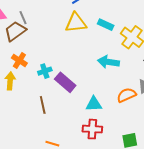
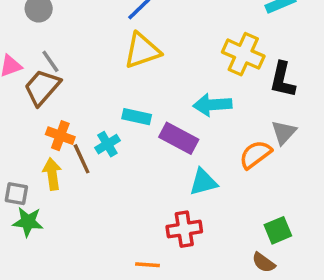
cyan rectangle: (106, 25) -> (137, 117), moved
purple rectangle: (65, 82) -> (179, 138), moved
brown line: (43, 105) -> (82, 159), moved
red cross: (92, 129) -> (184, 229), moved

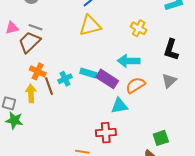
yellow cross: (243, 54) -> (139, 28), moved, size x0.7
gray line: (50, 61) -> (36, 27), turned -40
cyan rectangle: (137, 117) -> (88, 73), moved
orange semicircle: (255, 154) -> (135, 85), moved

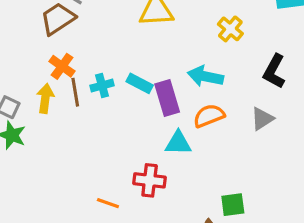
purple rectangle: (107, 79) -> (167, 98), turned 30

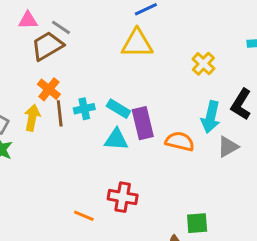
cyan arrow: (205, 76) -> (211, 117), moved, turned -92
orange semicircle: (209, 116) -> (180, 141), turned 32
cyan triangle: (178, 143) -> (116, 139), moved

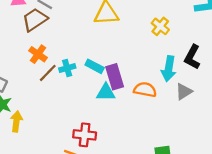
brown line: (60, 113) -> (48, 73), turned 54
yellow arrow: (32, 118) -> (16, 121), moved
cyan triangle: (116, 139) -> (106, 92), moved
red cross: (123, 197) -> (85, 135), moved

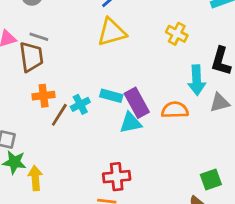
brown trapezoid: (35, 20) -> (31, 57), turned 128
orange cross: (38, 54) -> (44, 96), turned -30
gray triangle: (184, 92) -> (220, 103), turned 30

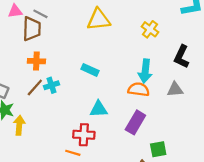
cyan arrow: (197, 80) -> (145, 71), moved
purple rectangle: (137, 103) -> (135, 122), moved, turned 50
cyan cross: (80, 104) -> (51, 85), moved
brown line: (59, 115) -> (35, 88), moved
cyan triangle: (131, 123) -> (99, 109), moved

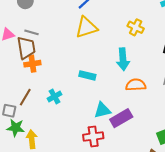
orange cross: (36, 61) -> (32, 64), moved
cyan arrow: (145, 71) -> (123, 59), moved
brown line: (35, 88) -> (25, 97), moved
purple rectangle: (135, 122) -> (121, 118), moved, turned 40

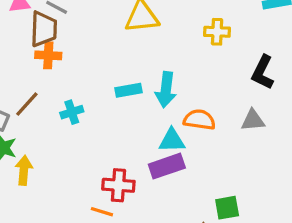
yellow cross: (136, 27) -> (217, 32), turned -35
cyan arrow: (123, 59) -> (166, 90), moved
cyan rectangle: (87, 75) -> (128, 90), turned -35
cyan triangle: (102, 110) -> (172, 140), moved

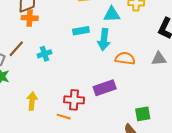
cyan rectangle: (128, 90) -> (81, 31), moved
cyan triangle: (172, 140) -> (112, 14), moved
yellow arrow: (24, 170) -> (32, 101), moved

